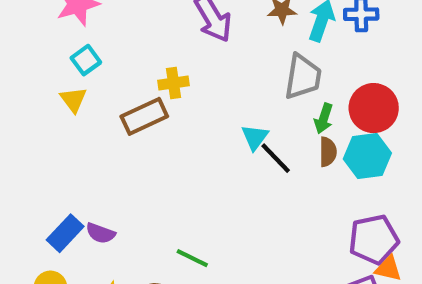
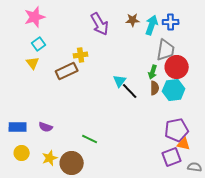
gray trapezoid: (303, 77) -> (166, 50), moved
blue rectangle: (65, 233) -> (18, 127), moved, turned 48

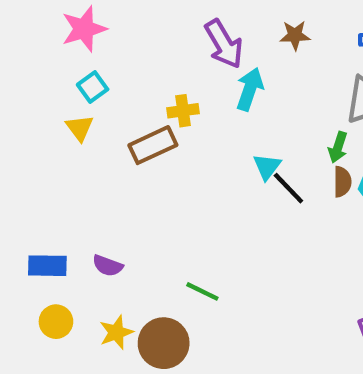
cyan arrow: (152, 25) -> (250, 89), moved

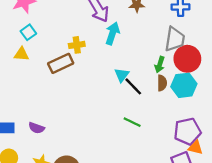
yellow triangle: (80, 128) -> (21, 54), turned -49
green line: (202, 291) -> (132, 122), moved

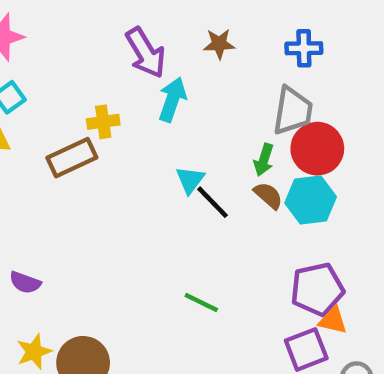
brown semicircle: (162, 83) -> (268, 195), turned -49
green line: (132, 122) -> (201, 303), moved

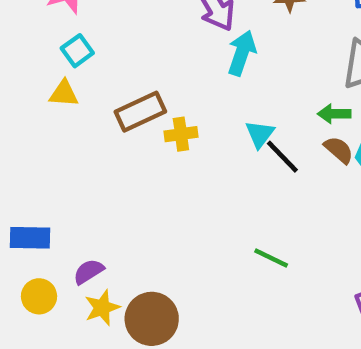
yellow cross: (103, 122) -> (181, 134), moved
green arrow: (264, 160) -> (334, 114), turned 72
purple semicircle: (25, 282) -> (89, 272), moved, turned 128

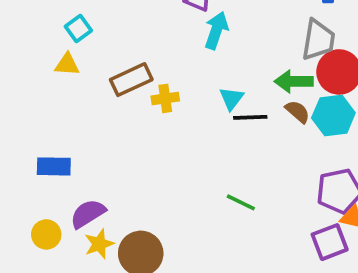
green arrow: (334, 114) -> (294, 81), size x1.4
black line: (282, 157) -> (250, 117), turned -48
blue rectangle: (30, 238) -> (54, 166), moved
purple semicircle: (89, 272) -> (88, 214), size x1.4

